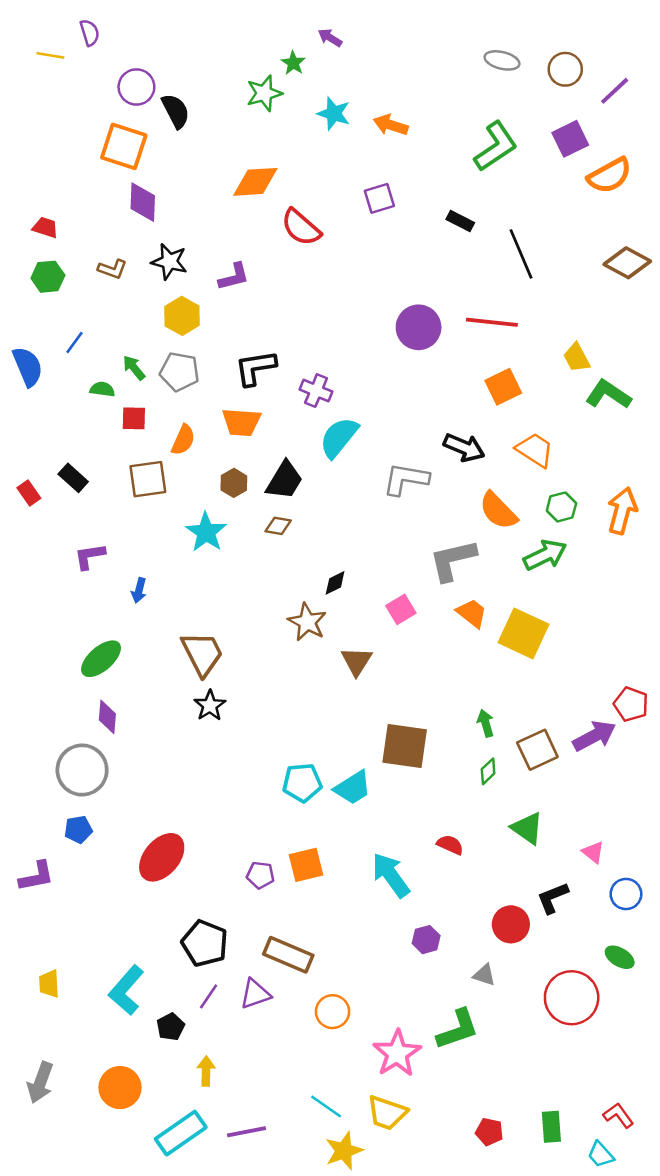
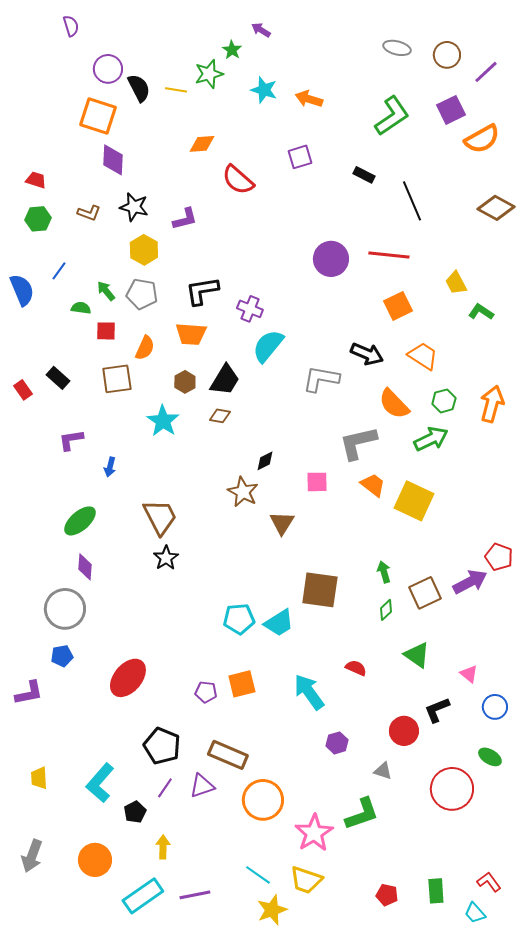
yellow line: (50, 55) -> (176, 90), moved
orange diamond: (255, 182) -> (202, 144), size x0.7
green L-shape: (608, 394) -> (481, 312), size x0.7
pink square: (401, 609) -> (317, 482), turned 30
orange circle: (333, 1012) -> (263, 800), size x1.5

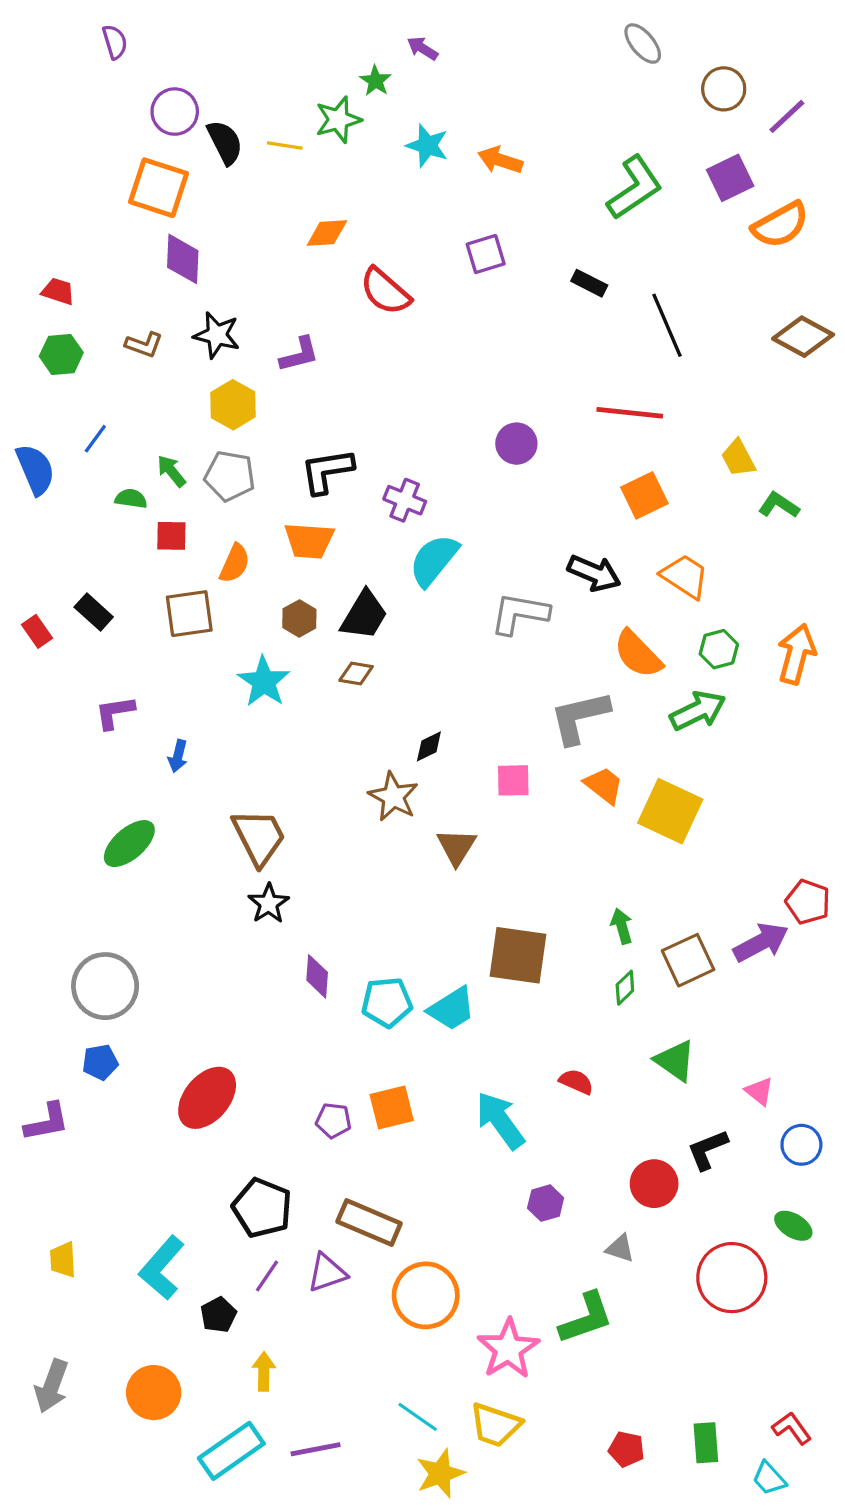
gray ellipse: (397, 48) -> (643, 44), moved, turned 36
purple circle: (331, 259) -> (516, 444), moved, size x0.7
purple diamond: (85, 567) -> (317, 976), moved

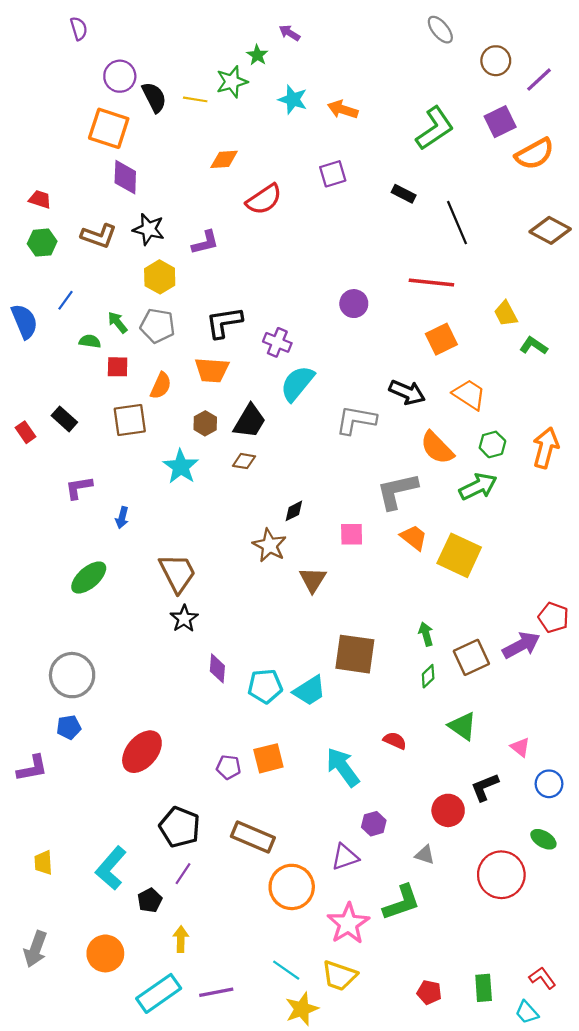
red semicircle: (385, 291) -> (264, 199), turned -75
brown L-shape: (144, 345) -> (99, 236), size x1.4
purple triangle: (327, 1273) -> (345, 857), moved

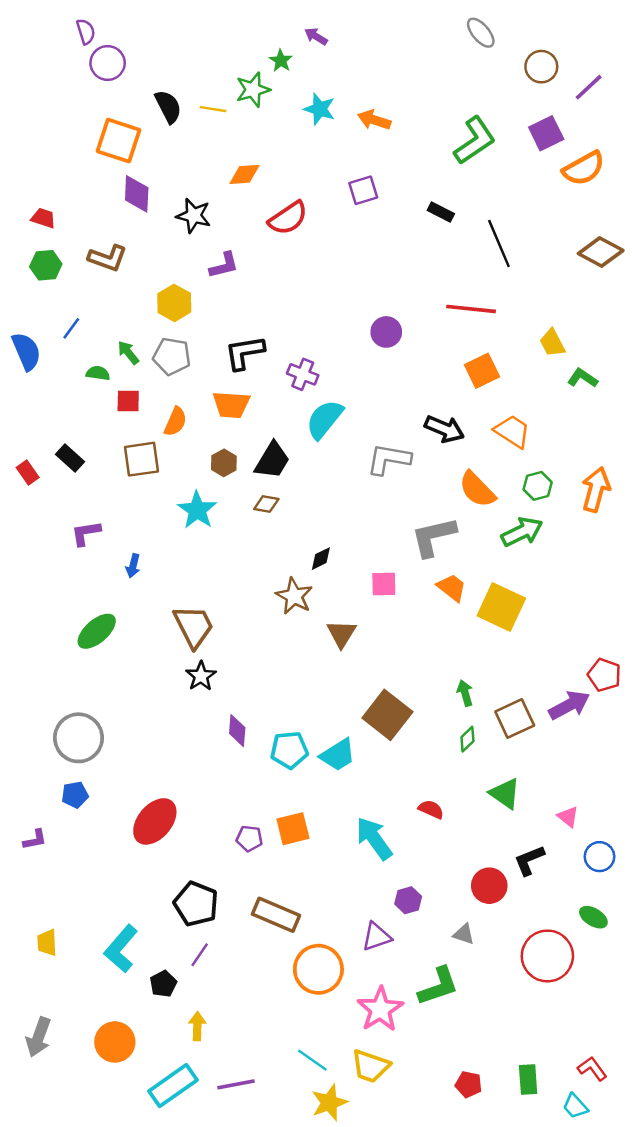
purple circle: (120, 76) -> (108, 63), moved
black star: (149, 229) -> (194, 216), moved
brown square: (355, 654) -> (387, 715), turned 30
purple L-shape: (32, 768) -> (35, 840), size x0.7

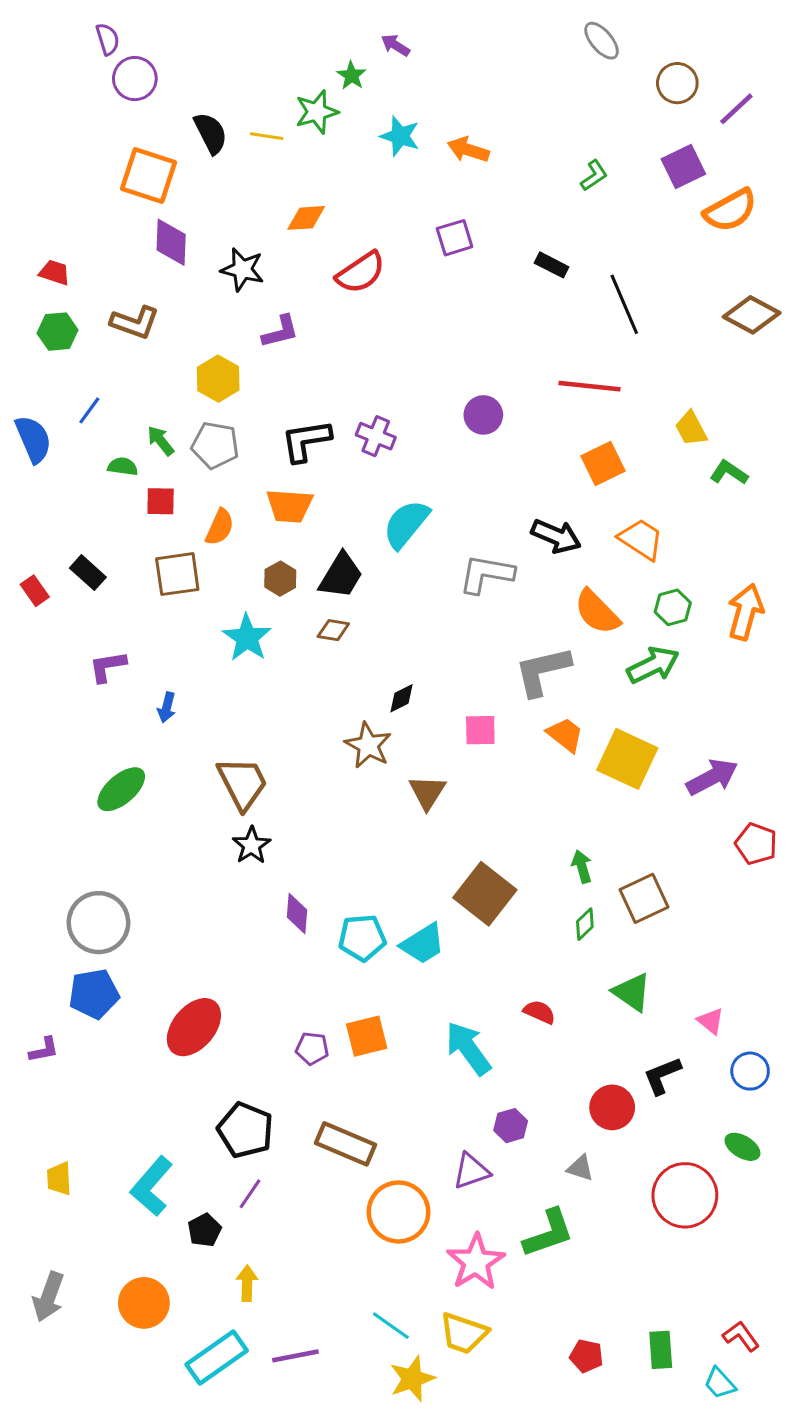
green L-shape: (475, 141) -> (594, 176), size x0.5
purple cross: (303, 374) -> (376, 436), moved
purple arrow: (569, 705) -> (712, 777), moved
blue pentagon: (75, 795) -> (94, 994), size x1.5

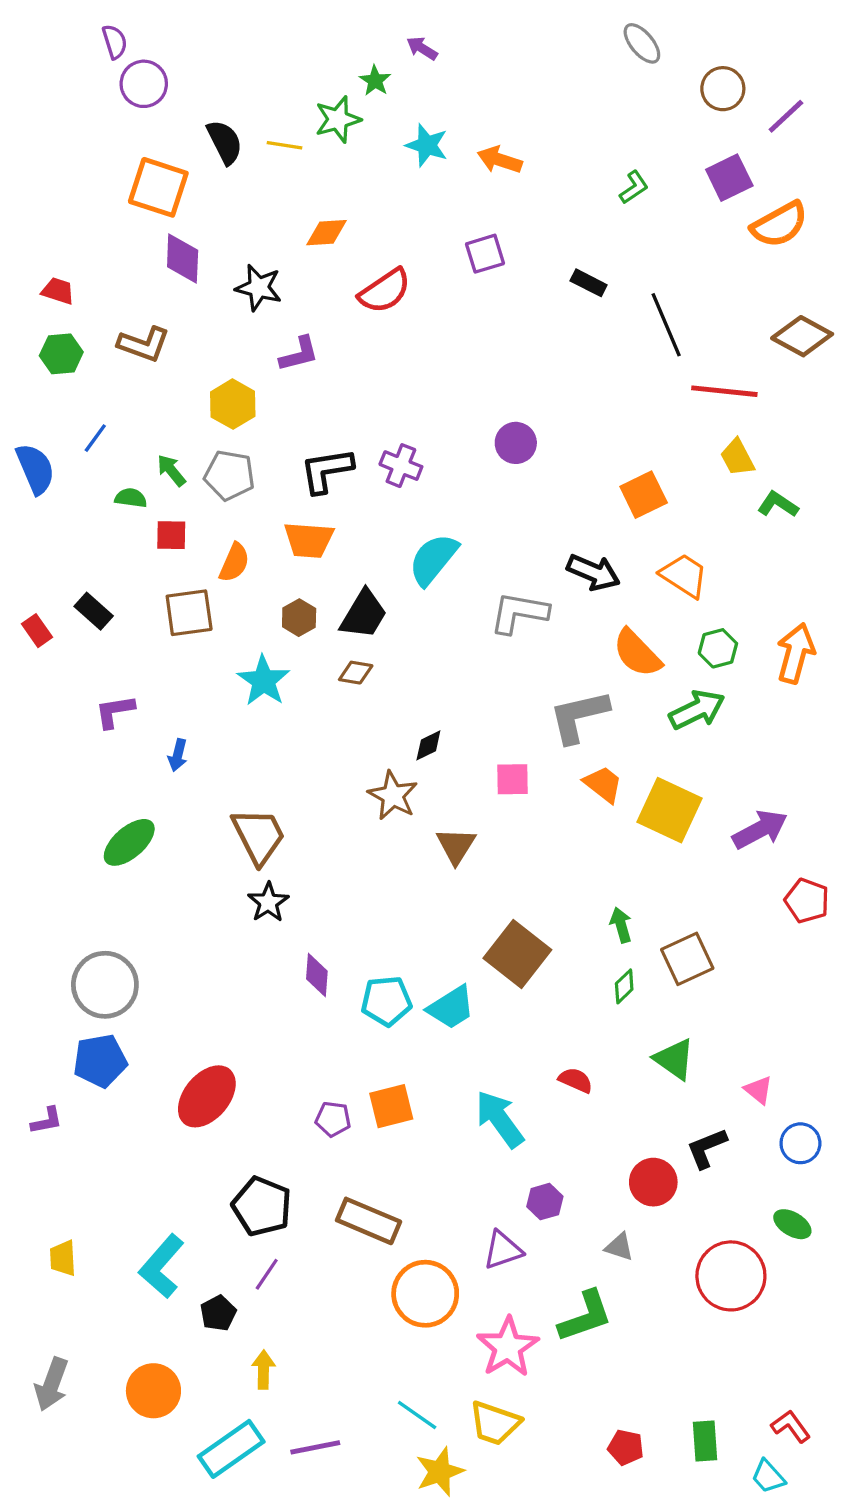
red line: (589, 386) -> (724, 391), moved

